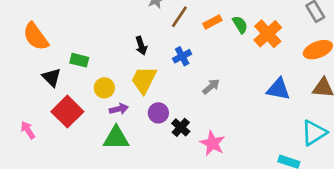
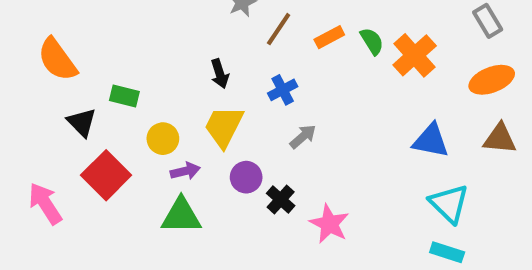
gray arrow: (211, 87) -> (303, 137), moved
pink arrow: (28, 130) -> (45, 204), size x1.5
cyan triangle: (314, 133) -> (449, 204), moved, turned -44

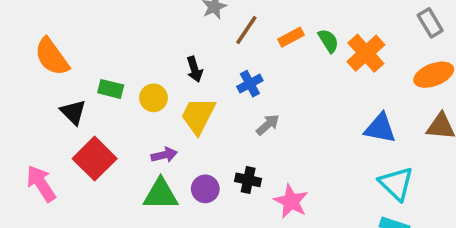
yellow circle: (163, 139) -> (153, 98), moved
purple circle: (246, 177) -> (205, 189), moved
black cross: (281, 199) -> (248, 180), turned -30

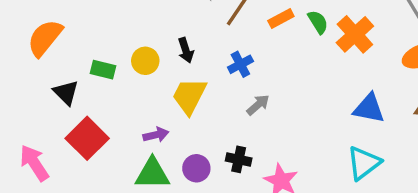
orange semicircle: (52, 57) -> (45, 38), turned 75
yellow circle: (153, 98) -> (145, 61), moved
cyan triangle: (396, 184) -> (364, 163), moved, turned 39

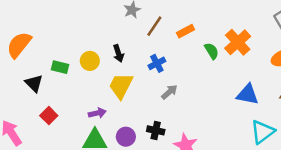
green semicircle: (318, 22) -> (212, 51), moved
red square: (87, 138) -> (49, 116), size x0.6
cyan triangle: (364, 163) -> (263, 132), moved

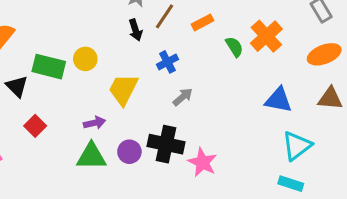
black arrow: (118, 53) -> (136, 30), moved
green rectangle: (60, 67) -> (49, 67), size x1.5
black cross: (156, 130) -> (166, 144), size x1.6

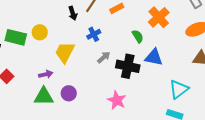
green semicircle: (234, 47) -> (138, 36), moved
blue triangle: (279, 100) -> (154, 57), moved
black cross: (166, 144) -> (128, 66), moved

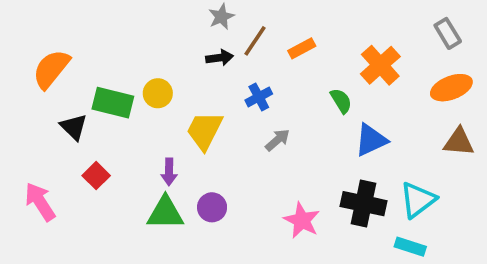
black arrow: (73, 13) -> (220, 58), turned -80
blue triangle: (154, 57) -> (371, 140), turned -36
black cross: (128, 66) -> (363, 204), moved
purple arrow: (46, 74) -> (169, 172), turned 104

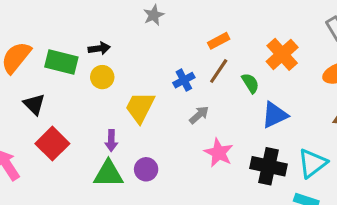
brown line: (255, 41) -> (219, 71), moved
black arrow: (220, 58) -> (99, 48), moved
green rectangle: (113, 103) -> (61, 62), moved
red square: (96, 176) -> (52, 144), size x1.5
pink star: (302, 220) -> (219, 153), moved

